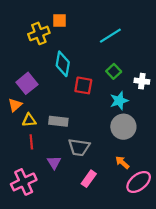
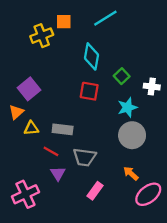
cyan line: (110, 36) -> (105, 18), moved
cyan diamond: (63, 64) -> (92, 56), moved
red line: (31, 142) -> (51, 151), moved, turned -56

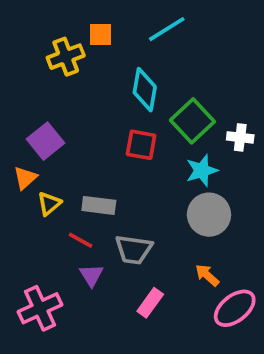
green square: (122, 76) -> (192, 121), size x1.6
yellow triangle: (31, 128) -> (49, 204), turned -35

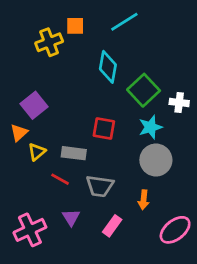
red square: (141, 145) -> (104, 129), moved
purple triangle: (91, 275) -> (71, 218), moved
orange arrow: (207, 275) -> (144, 200), moved, turned -126

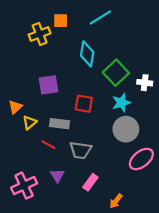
purple square: (34, 105) -> (48, 85), moved, turned 30
orange arrow: (144, 200) -> (116, 201), moved, turned 32
pink ellipse: (175, 230) -> (141, 159), moved

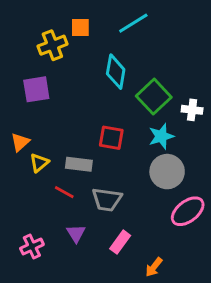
purple square: (48, 85) -> (36, 89), moved
pink cross: (24, 186) -> (32, 247), size x0.7

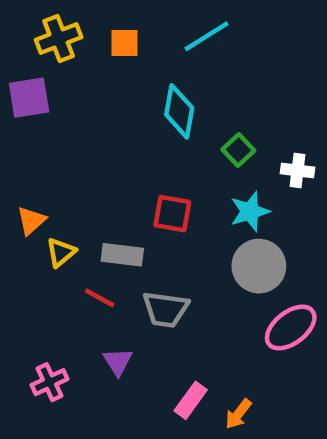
yellow cross: (52, 45) -> (59, 38), moved
purple square: (36, 89) -> (29, 98), moved
green square: (154, 97) -> (238, 150), size x0.6
pink rectangle: (120, 242) -> (191, 400), moved

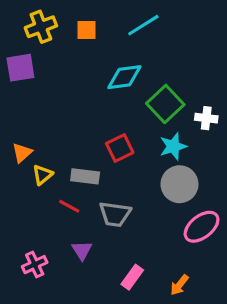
cyan diamond: (179, 111) -> (124, 77), turned 72
green square: (238, 150) -> (165, 104), size x1.6
red square: (172, 214) -> (120, 148), turned -36
orange arrow: (238, 414) -> (179, 285), moved

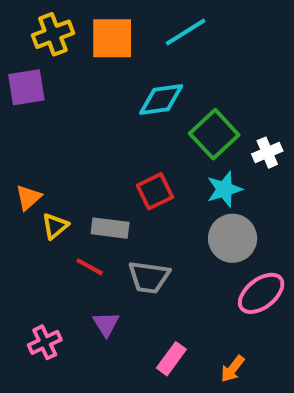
orange square: (87, 30) -> (112, 38), size x1.6
white cross: (206, 118) -> (267, 153), turned -30

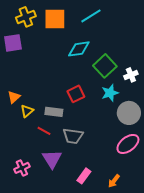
gray circle: (233, 238) -> (129, 113), moved
purple triangle: (106, 324) -> (52, 159), size x1.5

